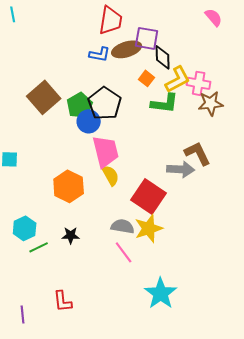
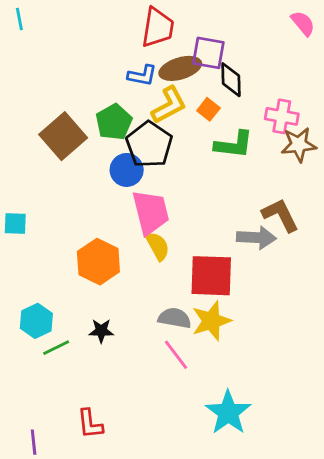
yellow L-shape: (178, 79) -> (169, 105), moved
green pentagon: (80, 105) -> (114, 122), moved
red square: (149, 196) -> (211, 276), turned -32

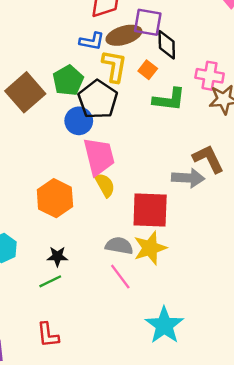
yellow L-shape: (169, 105) -> (114, 66), turned -52
green line: (56, 348) -> (50, 281), moved

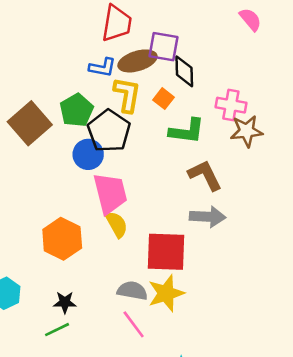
brown L-shape: (208, 159) -> (205, 175), moved

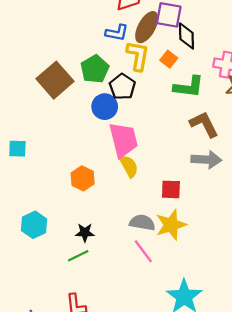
brown ellipse: (137, 61) -> (147, 27), turned -44
black pentagon: (109, 131) -> (122, 87), size x0.7
orange hexagon: (62, 239) -> (83, 178), size x0.7
red square: (166, 252) -> (171, 189), size x0.6

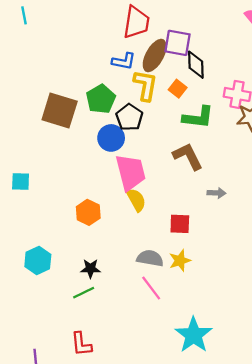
brown square: (55, 80) -> (60, 110), turned -32
brown L-shape: (204, 124) -> (188, 156), moved
gray arrow: (206, 160) -> (216, 193), size x0.6
yellow star: (171, 225) -> (180, 261), size x0.7

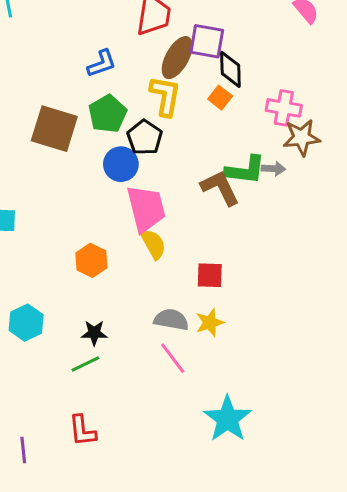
blue L-shape: (124, 61) -> (102, 63), moved, turned -30
orange square: (178, 89) -> (220, 98), moved
green L-shape: (198, 117) -> (245, 170), moved
gray arrow: (216, 193) -> (273, 169), moved

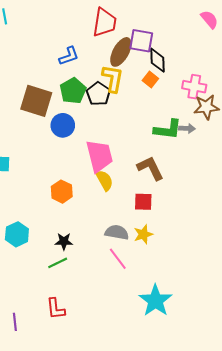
black pentagon: (145, 138) -> (98, 94), moved
blue circle: (121, 164) -> (63, 125), moved
brown L-shape: (220, 188) -> (150, 168), moved

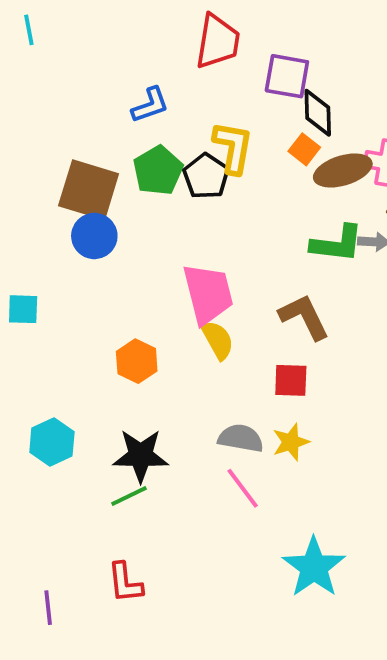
brown ellipse: (121, 52) -> (343, 171), moved, turned 44
blue circle: (63, 125) -> (94, 236), moved
black star: (64, 241) -> (141, 456), size x1.6

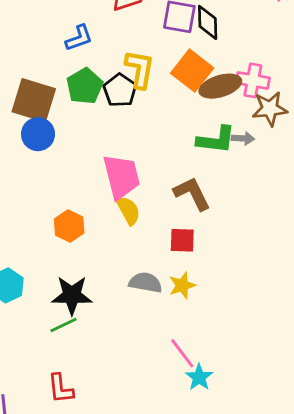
black diamond: (318, 113) -> (208, 22), moved
orange square: (304, 149) -> (192, 71), size x1.8
pink line: (243, 488) -> (182, 353), moved
cyan star: (314, 567) -> (199, 377), size x0.6

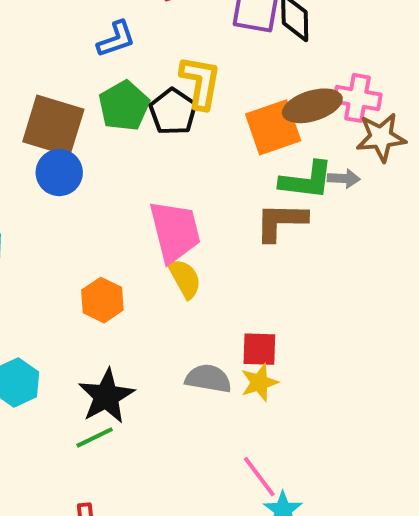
orange square: (192, 71) -> (273, 127), moved, turned 33
brown L-shape: (192, 194) -> (281, 222), moved, turned -63
red square: (182, 240) -> (259, 349), moved
black star: (72, 295) -> (106, 396), turned -30

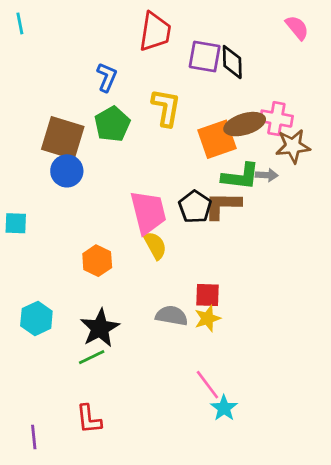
blue L-shape: (116, 39) -> (107, 77), turned -48
black pentagon: (173, 112) -> (195, 207), moved

